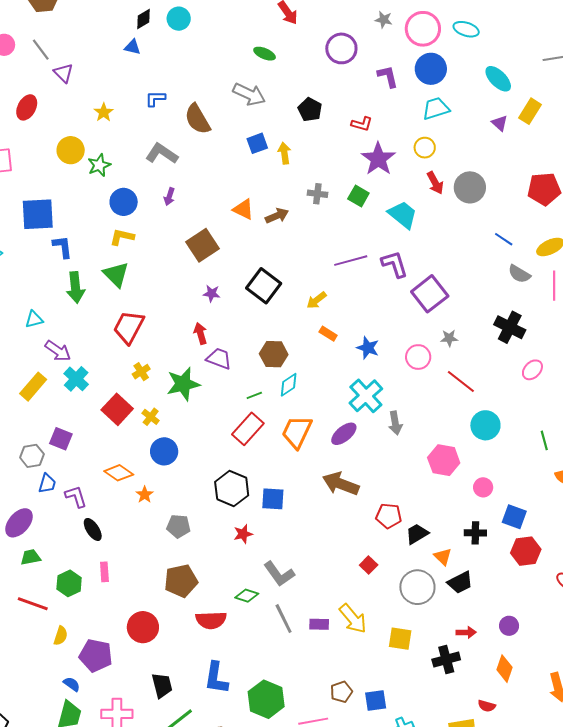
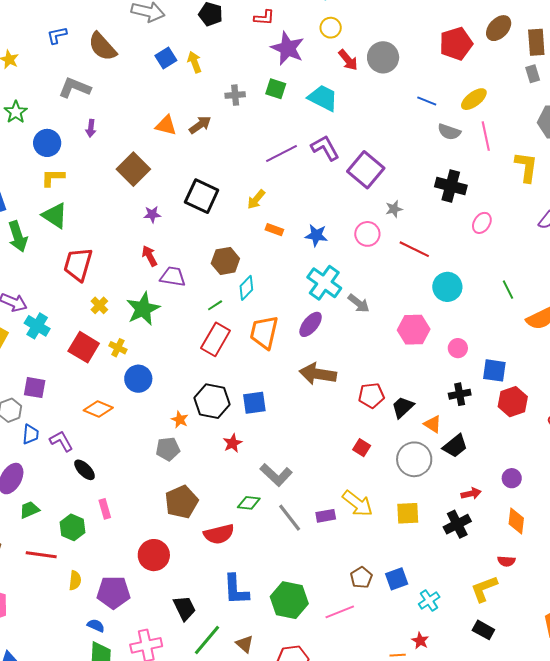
gray arrow: (395, 423) -> (359, 303), turned -30
orange star: (145, 495) -> (180, 420), moved

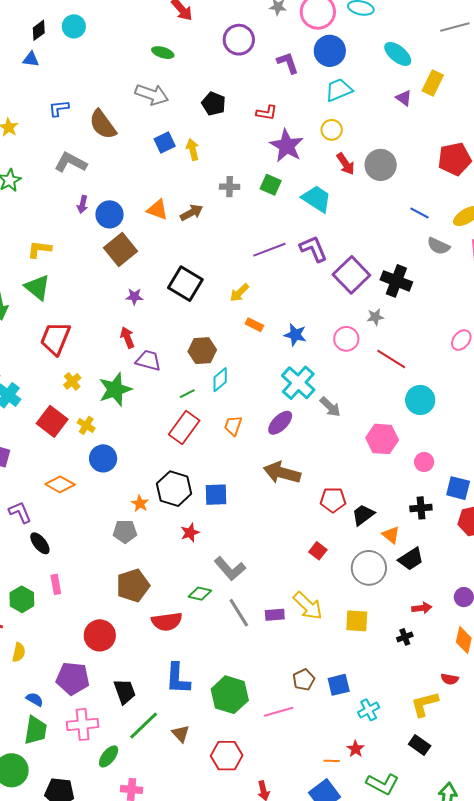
blue circle: (47, 143) -> (110, 214), moved
black cross: (451, 186) -> (396, 281), moved
orange trapezoid: (264, 332) -> (233, 426), size x0.6
black cross: (457, 524) -> (405, 637), size x0.6
purple pentagon: (113, 592) -> (73, 678), moved

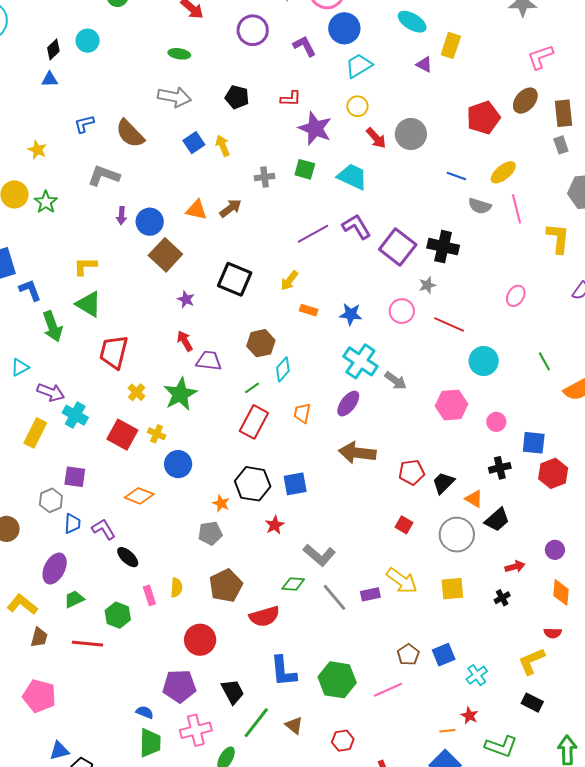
purple star: (134, 296) -> (186, 299), turned 30
yellow semicircle: (19, 652) -> (176, 588), moved
red hexagon: (227, 756) -> (343, 741), size x0.7

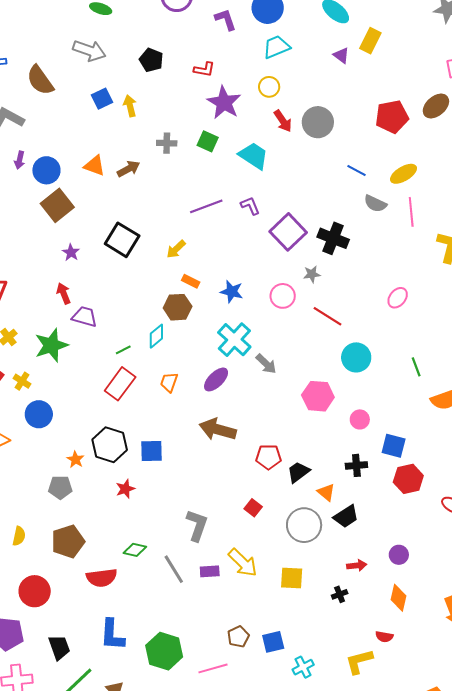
purple L-shape: (356, 227) -> (250, 206), size x0.7
brown hexagon: (261, 343) -> (178, 307), moved
gray L-shape: (319, 555) -> (197, 525), moved, turned -120

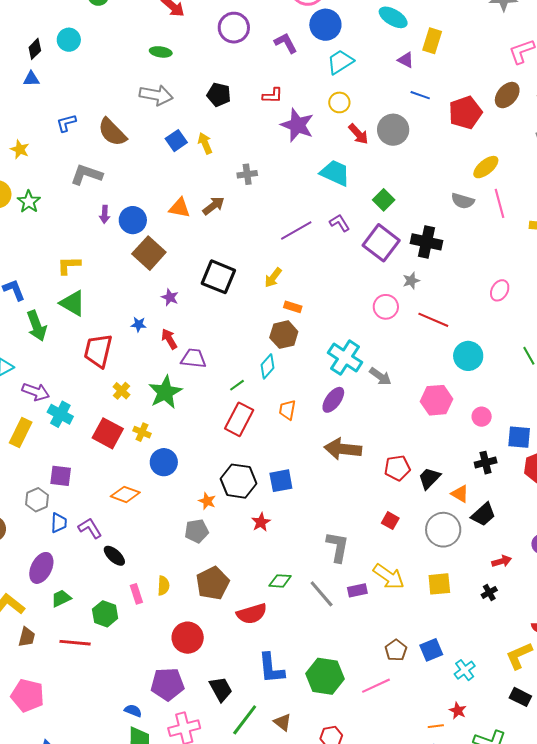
green square: (208, 141) -> (384, 200), moved, turned 30
blue line: (357, 170) -> (420, 95), moved
blue star: (232, 292) -> (139, 324), moved, size x0.7

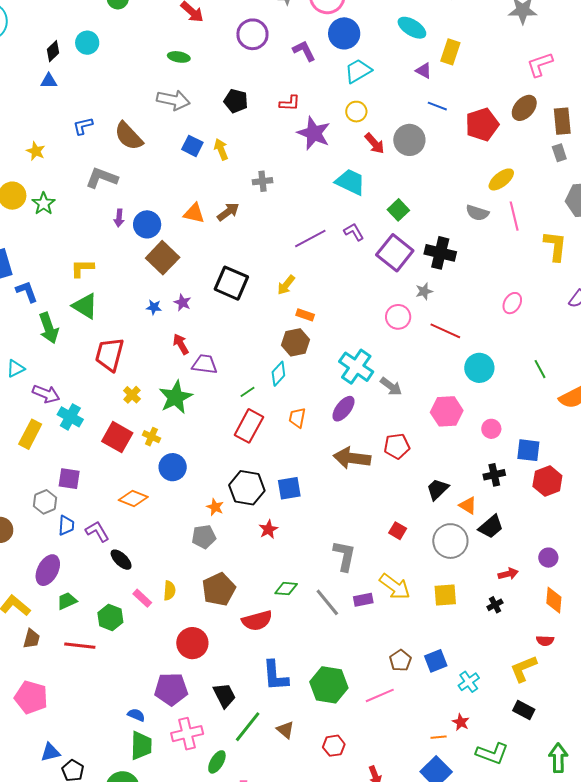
blue square: (176, 141) -> (192, 146), turned -30
blue star: (139, 324) -> (154, 307), moved
red pentagon: (397, 468) -> (397, 446), moved
pink rectangle: (136, 594) -> (142, 598), turned -30

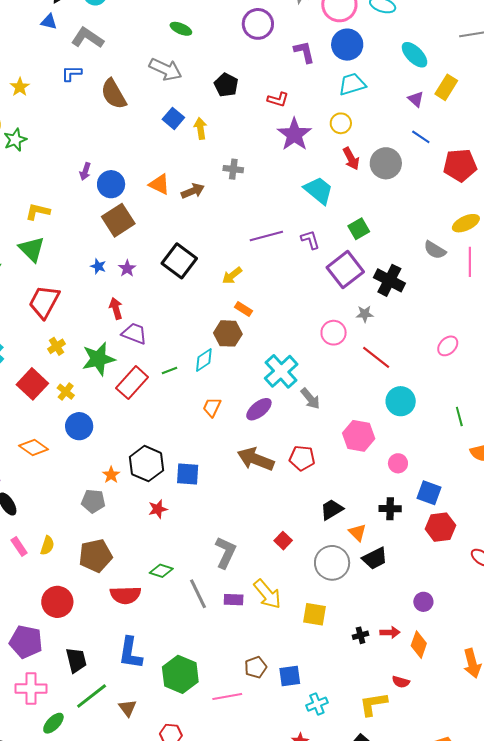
gray L-shape: (102, 178) -> (87, 38), moved
red rectangle: (249, 426) -> (132, 383), moved
red arrow: (508, 574) -> (390, 632), moved

